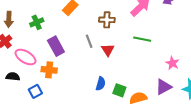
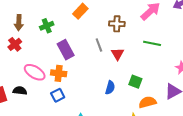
pink ellipse: (26, 57) -> (35, 72), moved
black semicircle: (13, 77) -> (20, 91), moved
green square: (119, 90) -> (135, 82), moved
blue square: (35, 91) -> (58, 95), moved

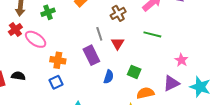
brown cross: (117, 24) -> (118, 13), turned -35
purple rectangle: (66, 50) -> (91, 55), moved
pink ellipse: (35, 72) -> (36, 39), moved

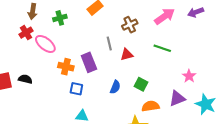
red triangle: (118, 43) -> (127, 55), turned 40
purple rectangle: (91, 55) -> (89, 62), moved
blue square: (56, 82) -> (76, 89), moved, turned 32

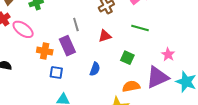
gray line: (109, 43) -> (76, 25), moved
green square: (141, 84) -> (127, 58), moved
purple triangle: (177, 98) -> (157, 77), size x1.4

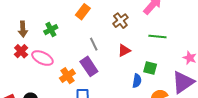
orange cross: (45, 51) -> (67, 76), turned -35
blue semicircle: (95, 69) -> (137, 81), moved

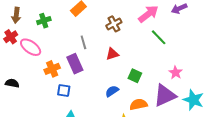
green line: (157, 37) -> (159, 37), moved, turned 30
blue semicircle: (137, 81) -> (112, 91), moved, turned -144

